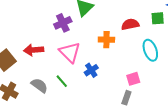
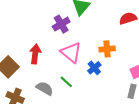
orange cross: (106, 40) -> (107, 49), moved
red arrow: (34, 50) -> (35, 54), turned 108

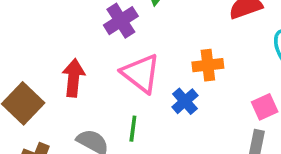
green line: (66, 82) -> (133, 129), turned 56

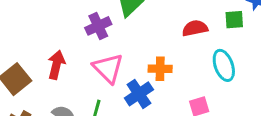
blue cross: (185, 101) -> (139, 94), size x1.4

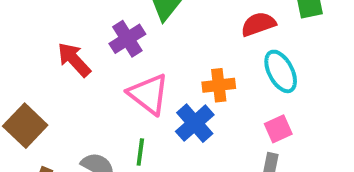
red arrow: (56, 65) -> (74, 60), moved, turned -48
cyan ellipse: (224, 65) -> (281, 71), moved

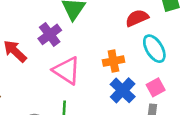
blue cross: (195, 123) -> (123, 90), moved

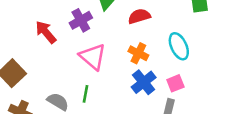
red semicircle: (137, 18) -> (139, 16), moved
orange cross: (113, 61) -> (138, 53), turned 30

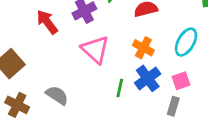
cyan ellipse: (179, 46) -> (186, 42), turned 52
green line: (86, 94) -> (120, 88), moved

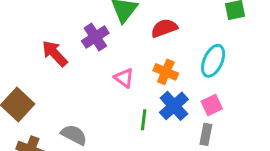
pink triangle: (95, 50) -> (124, 78), moved, size x0.6

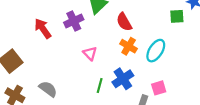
red semicircle: (164, 28) -> (124, 22), turned -108
orange cross: (166, 72) -> (129, 46), moved
pink square: (212, 105) -> (159, 88), moved

